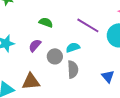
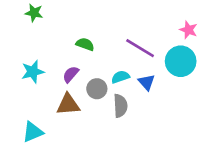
blue triangle: (108, 76) -> (147, 82), moved
brown triangle: (31, 81) -> (68, 104), moved

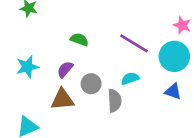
cyan semicircle: (120, 77) -> (130, 78), moved
blue triangle: (147, 82) -> (173, 92), moved, turned -30

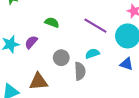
purple semicircle: (65, 69) -> (31, 42), moved
brown triangle: (62, 99) -> (38, 82), moved

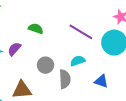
blue triangle: (127, 64) -> (101, 81), moved

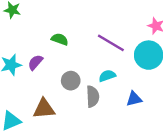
blue triangle: (101, 81) -> (134, 99), turned -32

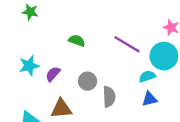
purple semicircle: (35, 62) -> (53, 74), moved
cyan semicircle: (107, 76) -> (147, 76), moved

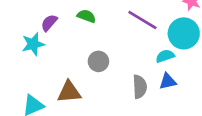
purple semicircle: (53, 74) -> (49, 23), moved
gray semicircle: (109, 97) -> (140, 87), moved

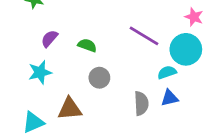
green semicircle: (86, 16) -> (87, 45), moved
cyan star: (33, 44) -> (40, 72), moved

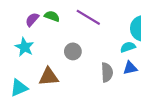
purple line: (144, 36) -> (88, 17), moved
green semicircle: (87, 45) -> (52, 16), moved
cyan star: (40, 72) -> (24, 47), turned -30

